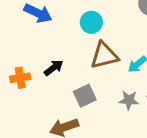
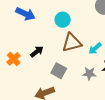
orange cross: (20, 78) -> (14, 59), turned -32
gray square: (85, 96) -> (59, 71), turned -35

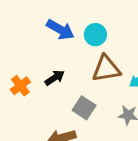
blue arrow: (25, 14) -> (60, 30), moved

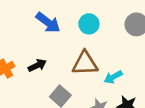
cyan circle: (95, 35) -> (89, 24), moved

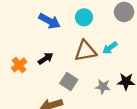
cyan arrow: (113, 77) -> (110, 48), moved

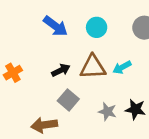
black arrow: (46, 58) -> (61, 70), moved

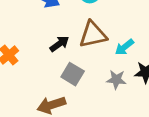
cyan arrow: (122, 67) -> (124, 47), moved

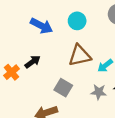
black arrow: (59, 44) -> (33, 62), moved

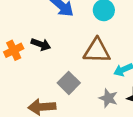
black arrow: (33, 62) -> (41, 44), turned 42

